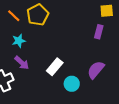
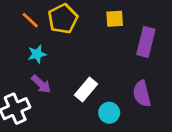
yellow square: (107, 11) -> (115, 19), moved
purple rectangle: (99, 32) -> (146, 42), size x1.5
purple semicircle: (96, 70) -> (142, 94), turned -54

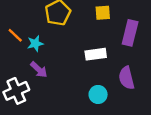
orange line: (30, 20) -> (15, 35), moved
white rectangle: (86, 90) -> (96, 54), moved, turned 42

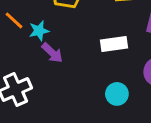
purple arrow: (39, 70) -> (52, 53), moved

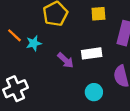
purple arrow: (52, 53) -> (66, 60), moved

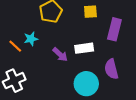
orange line: (14, 35) -> (15, 46), moved
cyan circle: (94, 92) -> (86, 84), size x1.5

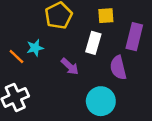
white rectangle: (84, 48) -> (93, 43), moved, turned -66
purple semicircle: (111, 69) -> (118, 68), moved

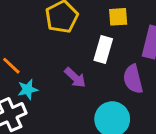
cyan star: (35, 48) -> (28, 89), moved

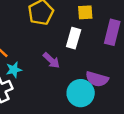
purple semicircle: (133, 79) -> (97, 79), moved, turned -60

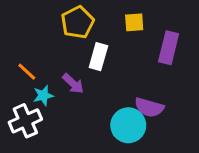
white rectangle: (74, 38) -> (98, 57), moved
purple arrow: (51, 60) -> (73, 84), moved

